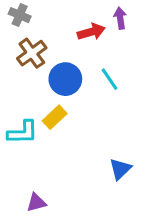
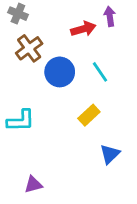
yellow rectangle: (55, 117) -> (89, 115), moved

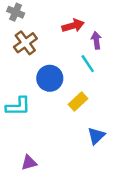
purple arrow: (110, 16) -> (96, 40), moved
blue circle: (60, 72) -> (50, 78), moved

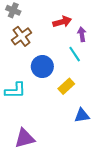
blue triangle: (96, 136) -> (82, 115), turned 35
purple triangle: (29, 163) -> (25, 138), size x1.5

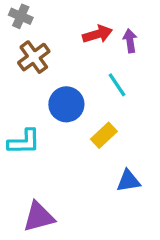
purple arrow: (82, 34) -> (130, 41), moved

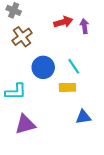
cyan line: (117, 85) -> (74, 66), moved
yellow rectangle: (104, 135) -> (67, 87), turned 42
purple triangle: (39, 217) -> (25, 124), moved

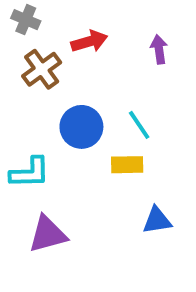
red arrow: (63, 22) -> (89, 41), moved

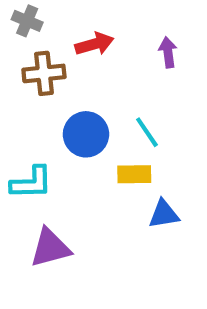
brown cross: (42, 69) -> (44, 73), turned 30
blue triangle: (157, 220) -> (164, 214), moved

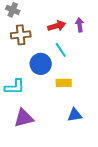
red arrow: (94, 44) -> (57, 26), moved
cyan line: (147, 132) -> (61, 50), moved
blue triangle: (164, 214) -> (75, 115), moved

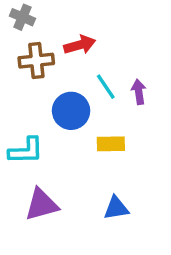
purple arrow: (80, 25) -> (139, 92), moved
red arrow: (57, 26) -> (80, 45), moved
blue triangle: (75, 115) -> (116, 208), moved

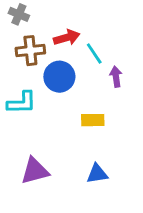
cyan line: (106, 87) -> (94, 53), moved
blue circle: (71, 111) -> (59, 77), moved
cyan L-shape: (26, 151) -> (22, 103), moved

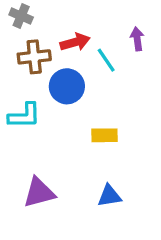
purple arrow: (116, 77) -> (137, 39), moved

